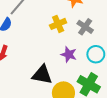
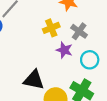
purple star: (69, 55) -> (64, 50), moved

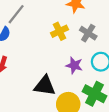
purple star: (64, 50) -> (74, 65), moved

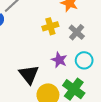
black triangle: (45, 86) -> (29, 74), turned 35

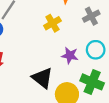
gray cross: (77, 32) -> (91, 16), moved, turned 35

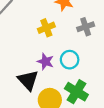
cyan circle: (96, 50) -> (70, 60), moved
purple star: (70, 56) -> (45, 62), moved

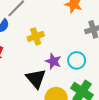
yellow cross: (46, 28) -> (36, 36), moved

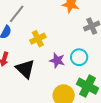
black triangle: (36, 79) -> (25, 69), moved

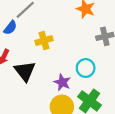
purple star: (57, 60) -> (62, 82), moved

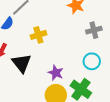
cyan circle: (86, 68) -> (92, 61), moved

